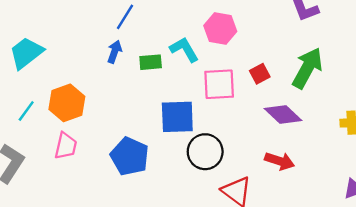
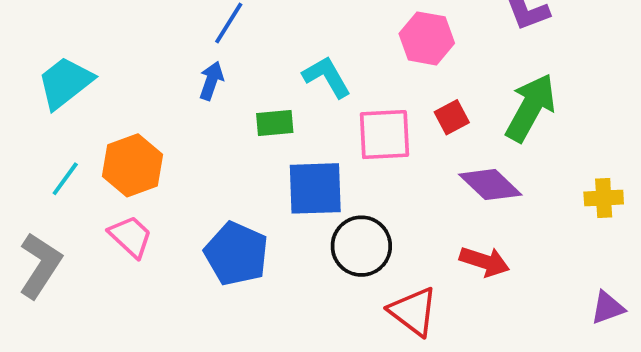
pink hexagon: (220, 29) -> (427, 38), moved
green rectangle: (151, 62) -> (275, 123), moved
pink trapezoid: (66, 146) -> (131, 236), turned -60

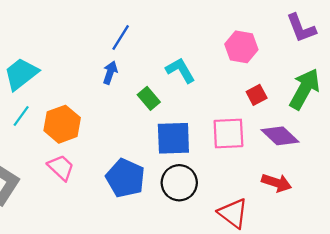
green rectangle: (275, 123) -> (149, 98), turned 55
pink square: (384, 135) -> (228, 134), moved
cyan line: (65, 179) -> (21, 116), moved
black circle: (361, 246) -> (179, 183), moved

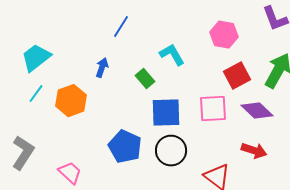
blue arrow: (110, 73) -> (102, 68), moved
red square: (257, 95) -> (237, 76), size x1.5
pink trapezoid: (61, 168) -> (70, 173), moved

